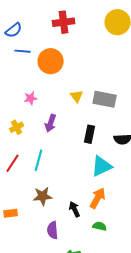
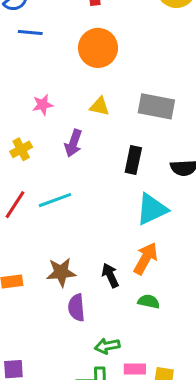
orange circle: (51, 61) -> (98, 48), moved
yellow triangle: (77, 96) -> (100, 106), moved, turned -40
cyan line: (39, 160) -> (55, 200), turned 55
brown star: (43, 196) -> (61, 272), moved

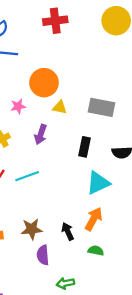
orange circle: (98, 48) -> (44, 83), moved

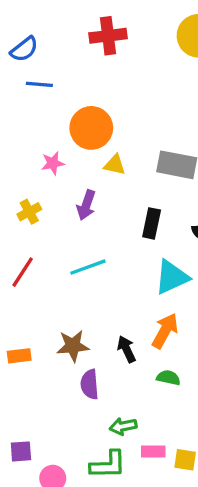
cyan line: (27, 176) -> (88, 267), moved

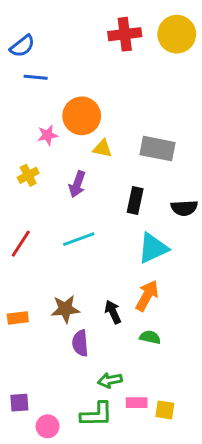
red cross: (108, 36) -> (125, 34), moved
pink star: (53, 163) -> (48, 135), moved
yellow cross: (29, 212) -> (28, 175), moved

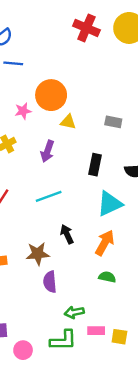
red cross: (125, 34) -> (86, 28), turned 30
gray rectangle: (157, 149) -> (113, 122), size x0.6
black arrow: (113, 312) -> (67, 234), moved

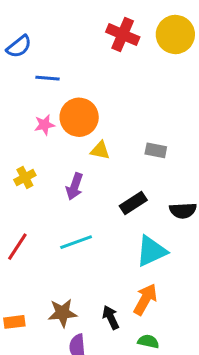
blue line: (13, 63) -> (47, 78), moved
pink star: (23, 111) -> (44, 125), moved
black rectangle: (95, 165) -> (133, 203), turned 45
black arrow: (67, 234) -> (111, 317), moved

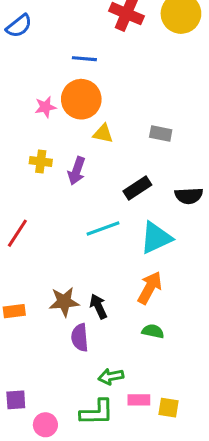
blue line: (47, 78) -> (84, 59), moved
yellow cross: (25, 177) -> (41, 162), moved, turned 35
cyan line: (76, 242) -> (103, 228), moved
black arrow: (111, 317) -> (98, 306), moved

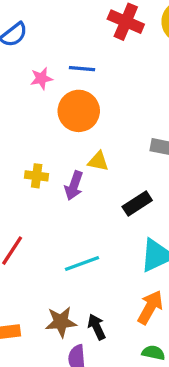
pink star: (45, 107) -> (41, 78), moved
yellow triangle: (103, 133) -> (98, 161), moved
cyan line: (103, 228) -> (82, 264), moved

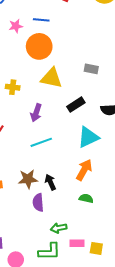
yellow triangle: (98, 161) -> (51, 78), size x1.6
purple arrow: (74, 186) -> (36, 113), moved

